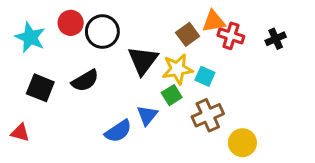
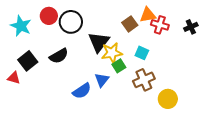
yellow star: (177, 69) -> (112, 53), moved
black square: (40, 88) -> (28, 61), turned 30
red triangle: (20, 133) -> (14, 78), moved

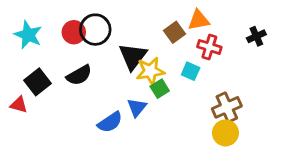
red circle: (49, 16) -> (74, 32), moved
red cross: (160, 25) -> (209, 47), moved
brown cross: (144, 80) -> (227, 107), moved

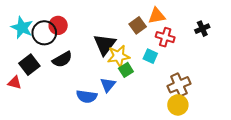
black circle: (95, 30) -> (44, 33), moved
blue semicircle: (110, 122) -> (87, 96), turned 42

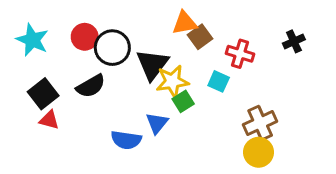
orange triangle: (157, 16) -> (185, 23), moved
black circle: (44, 33) -> (112, 48), moved
red triangle: (15, 83) -> (49, 120), moved

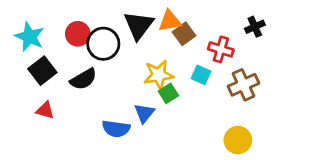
black cross: (294, 41) -> (255, 27), moved
black triangle: (152, 65) -> (139, 25), moved
black square: (43, 94) -> (42, 71), moved
brown cross: (260, 123) -> (243, 85), moved

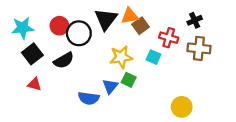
cyan star: (30, 37) -> (23, 28), turned -30
brown cross: (243, 85) -> (199, 48), moved, turned 30
green square: (168, 93) -> (129, 80), moved, turned -32

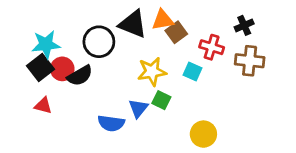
black triangle: (106, 19) -> (133, 24), turned -45
red circle: (59, 26) -> (62, 69), moved
cyan star: (23, 28) -> (46, 44), moved
yellow circle: (182, 107) -> (203, 134), moved

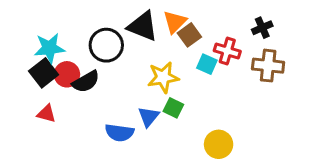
orange triangle: (163, 20) -> (175, 22), turned -35
cyan square: (193, 72) -> (207, 64), moved

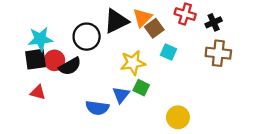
black triangle: (143, 26) -> (116, 21), turned -48
red cross: (227, 51) -> (185, 14), moved
black square: (44, 73) -> (36, 59), turned 30

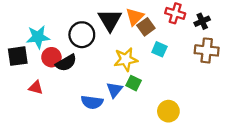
black triangle: (116, 21) -> (110, 20), turned -35
black square: (36, 59) -> (18, 56), moved

